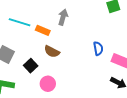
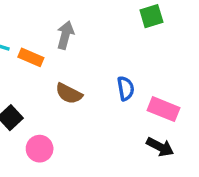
brown semicircle: (52, 51) -> (69, 94), moved

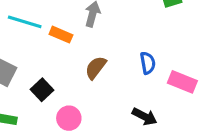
brown semicircle: (69, 94) -> (96, 68), turned 100
black arrow: (160, 147) -> (145, 117), moved

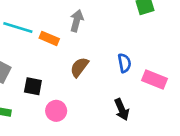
black square: (42, 90) -> (33, 86), turned -36
black arrow: (145, 117) -> (122, 109), turned 40

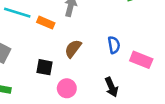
black square: (33, 86) -> (44, 67), moved
pink circle: (56, 111) -> (67, 88), moved

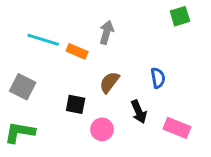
pink rectangle: (141, 60) -> (177, 128), moved
black arrow: (111, 87) -> (139, 112), moved

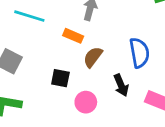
orange rectangle: (77, 51) -> (73, 36), moved
blue semicircle: (158, 78) -> (139, 53), size x1.5

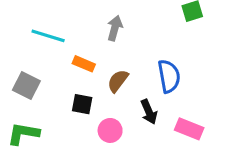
orange rectangle: (73, 36) -> (84, 64), moved

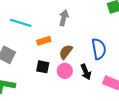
orange rectangle: (84, 64) -> (44, 41), turned -40
pink circle: (110, 130) -> (65, 71), moved

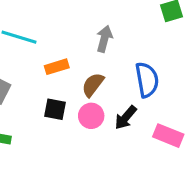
gray arrow: (64, 18) -> (104, 39), moved
black arrow: (86, 72) -> (126, 117), turned 63

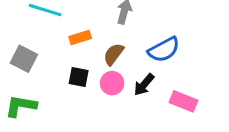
blue semicircle: (147, 80) -> (164, 50), turned 72

